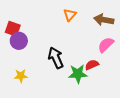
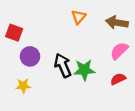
purple circle: (19, 41) -> (30, 56), moved
red semicircle: (92, 65) -> (118, 79), moved
green star: (78, 74) -> (84, 70), moved

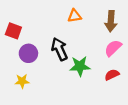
orange triangle: (79, 17) -> (74, 16), turned 40
brown arrow: (117, 23) -> (111, 21), turned -96
black arrow: (63, 65) -> (59, 49), moved

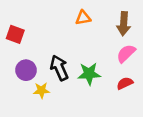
black arrow: (59, 49) -> (59, 68), moved
purple circle: (28, 53) -> (26, 70), moved
yellow star: (22, 81) -> (41, 90), moved

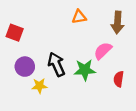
pink semicircle: (126, 53) -> (103, 51), moved
red semicircle: (125, 83) -> (119, 79), turned -56

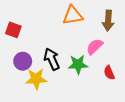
orange triangle: (79, 17) -> (73, 15), size x1.5
red semicircle: (119, 79) -> (109, 73), turned -32
yellow star: (40, 86) -> (36, 79), size x1.5

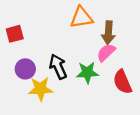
brown arrow: (108, 21) -> (108, 33), moved
red square: (13, 30) -> (15, 34), turned -35
red semicircle: (109, 73) -> (122, 82), size x1.5

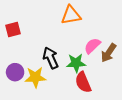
brown arrow: (108, 33) -> (109, 53), moved, turned 30
purple circle: (25, 69) -> (15, 72), moved
red semicircle: (122, 82) -> (83, 82), moved

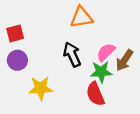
black arrow: (51, 58) -> (72, 54), moved
green star: (76, 63) -> (101, 72), moved
purple circle: (15, 72) -> (17, 60), moved

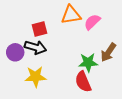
red square: (15, 33) -> (40, 29), moved
pink semicircle: (106, 52) -> (92, 22), moved
black arrow: (72, 54) -> (35, 47), moved, turned 130

